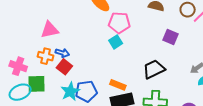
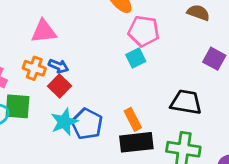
black trapezoid: (154, 69) -> (186, 102), turned 30
orange rectangle: (118, 85) -> (133, 119), turned 35
blue pentagon: (86, 91) -> (87, 124), turned 30

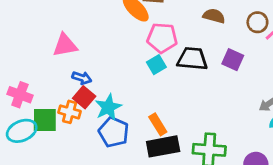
orange cross: (34, 68) -> (70, 112), moved
black trapezoid: (186, 102) -> (192, 59), moved
cyan star: (64, 122) -> (108, 107), moved

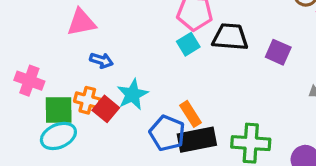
purple square: (233, 60) -> (278, 52), moved
red square: (84, 97) -> (106, 109), moved
cyan ellipse: (22, 131) -> (58, 136), moved
blue pentagon: (114, 132) -> (167, 133), moved

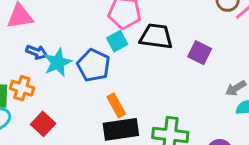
cyan star: (133, 94) -> (58, 62), moved
red square: (106, 109) -> (43, 124), moved
blue pentagon: (167, 133) -> (94, 65), moved

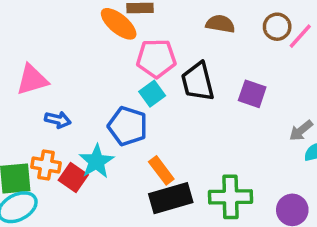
black trapezoid: (156, 36) -> (198, 82), turned -104
cyan star: (58, 62) -> (96, 161), moved
red square: (43, 124) -> (73, 177), moved

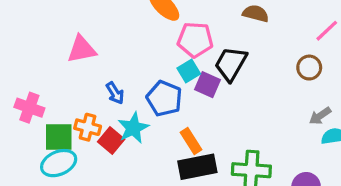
brown circle: (277, 27) -> (309, 68), moved
black trapezoid: (198, 82) -> (231, 64), turned 39
purple square: (252, 94) -> (207, 85), moved
blue arrow: (58, 120) -> (115, 93), moved, turned 40

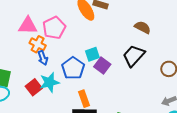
pink pentagon: (195, 40) -> (54, 28), moved, turned 30
black trapezoid: (231, 64) -> (134, 56), moved
orange cross: (88, 127) -> (38, 44), moved

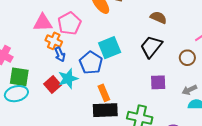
cyan square: (92, 54) -> (110, 48), size x1.5
purple square: (102, 65) -> (158, 82), moved, turned -35

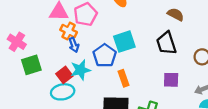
black trapezoid: (151, 47) -> (166, 43), turned -60
green square: (19, 77) -> (31, 65), turned -30
orange rectangle: (104, 93) -> (124, 78), moved
cyan ellipse: (16, 94) -> (63, 92), moved

